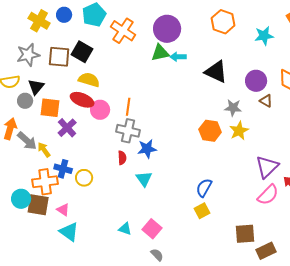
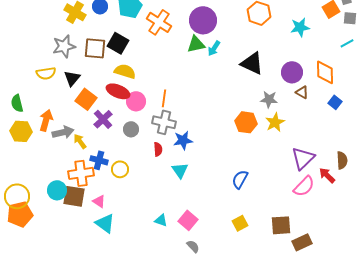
cyan arrow: (178, 57) -> (214, 48), turned -56
gray circle: (25, 101) -> (131, 129), moved
orange square: (50, 108) -> (86, 99), turned 30
gray arrow: (27, 141) -> (63, 132), turned -55
yellow square: (202, 211) -> (240, 223), moved

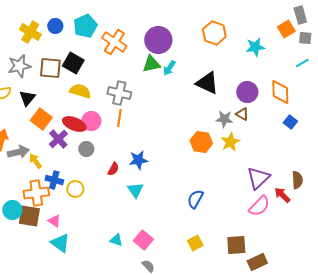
red ellipse: (118, 91) -> (74, 124), moved
brown triangle: (302, 92) -> (242, 114), moved
gray cross: (164, 122) -> (119, 93), moved
red semicircle: (158, 149) -> (113, 169), turned 32

